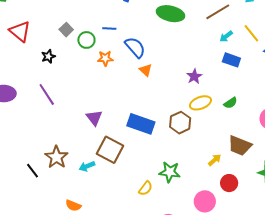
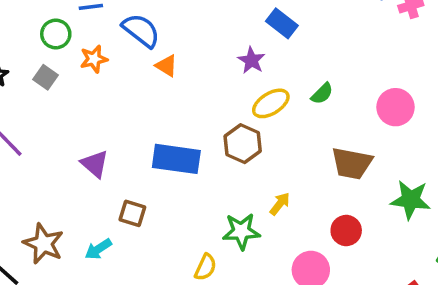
gray square: (66, 30) -> (45, 77), moved
blue rectangle: (231, 60) -> (282, 23), moved, turned 30
brown square: (110, 150) -> (132, 213), size x0.6
yellow arrow: (215, 160) -> (280, 204), moved

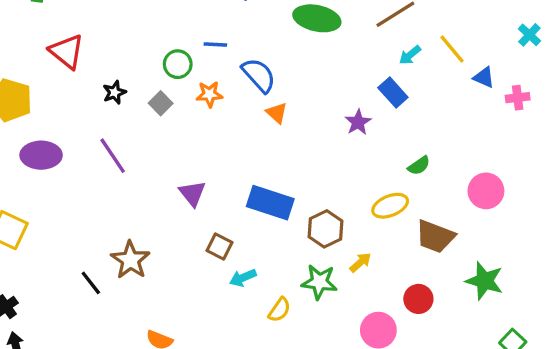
yellow ellipse: (271, 103) -> (390, 206), moved
brown hexagon: (243, 144) -> (326, 229), moved
cyan arrow: (98, 249) -> (243, 278), moved

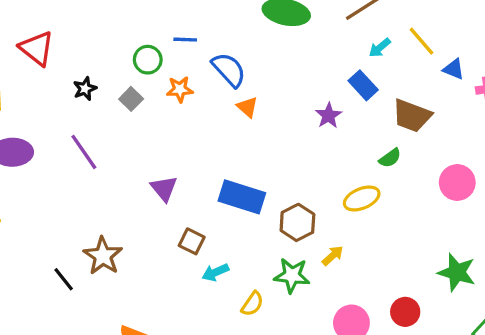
brown trapezoid: (435, 236) -> (412, 116), moved
red circle: (418, 299) -> (405, 312), moved

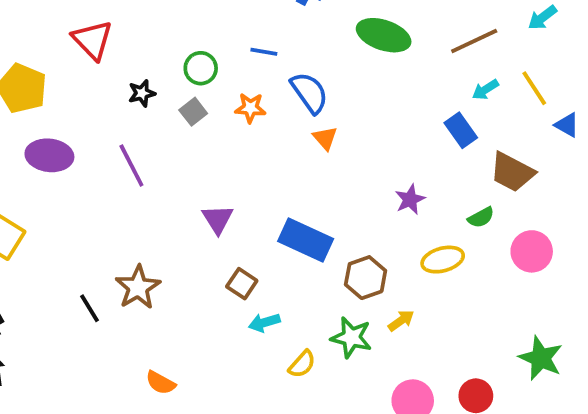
green circle: (148, 60) -> (201, 68), moved
purple star: (329, 116) -> (410, 199), moved
pink circle: (457, 183) -> (532, 251), moved

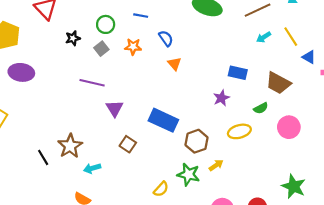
blue semicircle: (309, 93) -> (166, 38), size x0.7
blue rectangle: (461, 130) -> (238, 73), moved, turned -42
purple line: (131, 165) -> (92, 83), moved, turned -50
cyan arrow: (264, 323) -> (92, 168), moved

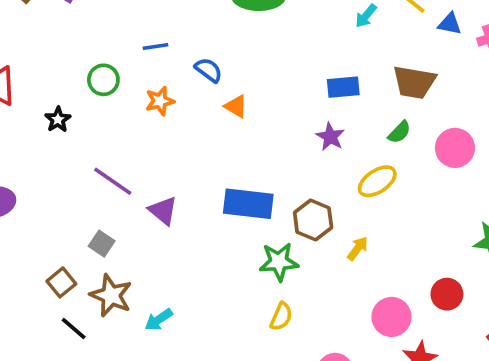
gray square: (101, 49) -> (102, 244), moved
purple line: (92, 83) -> (113, 181), turned 40
brown square: (128, 144) -> (61, 282), moved, turned 35
green star: (188, 174) -> (279, 262), moved

